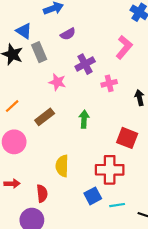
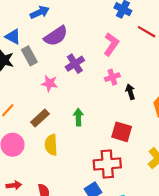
purple semicircle: (68, 34) -> (56, 36), size x1.6
pink cross: (109, 83) -> (112, 77), moved
yellow semicircle: (62, 166) -> (51, 145), moved

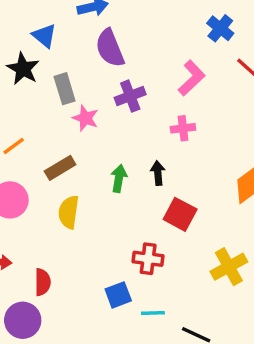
purple semicircle: (56, 36) -> (110, 48), turned 90
gray rectangle: (29, 56) -> (65, 89), moved
black arrow: (130, 92) -> (158, 173), moved
red cross: (107, 164) -> (148, 259), size x0.7

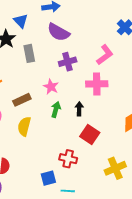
purple semicircle: (110, 48) -> (58, 32), turned -45
pink star: (85, 118) -> (51, 87), moved
pink cross: (183, 128) -> (97, 84), size x1.5

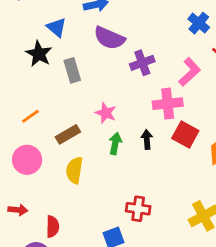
pink L-shape: (105, 55) -> (190, 72), moved
purple cross: (68, 62) -> (142, 63), moved
red square: (90, 134) -> (185, 134), moved

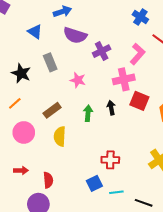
black star: (39, 54) -> (21, 73), moved
pink star: (106, 113) -> (78, 80), moved
orange line: (30, 116) -> (15, 103), moved

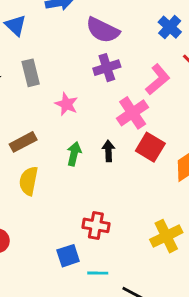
purple semicircle: (75, 35) -> (103, 30), moved
pink cross: (124, 79) -> (133, 113), turned -30

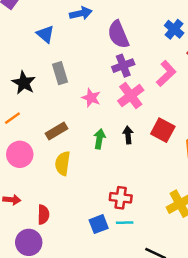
purple semicircle: (103, 30) -> (118, 35), turned 44
pink cross: (133, 113) -> (131, 96), moved
cyan line: (98, 273) -> (125, 223), moved

